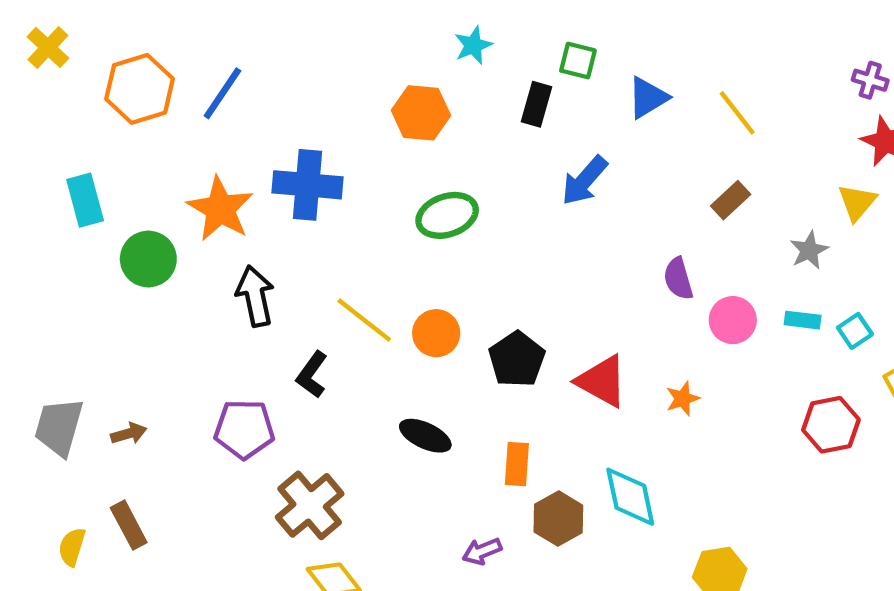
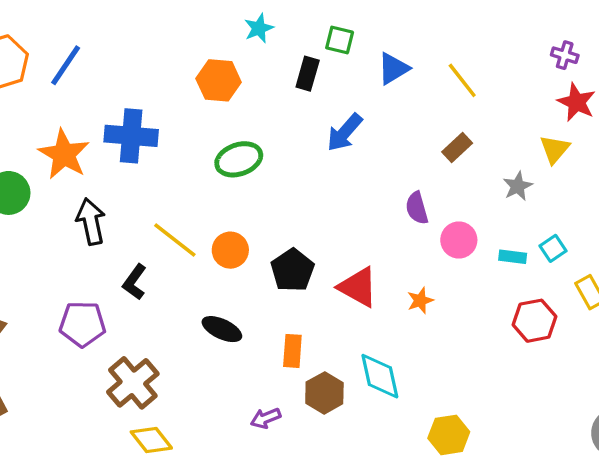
cyan rectangle: (803, 320) -> (513, 257), moved

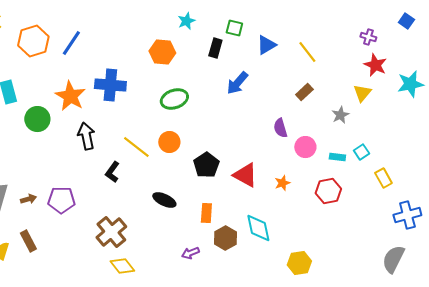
orange circle: (230, 250) -> (169, 142), moved
red hexagon: (534, 321) -> (328, 191), moved
purple pentagon: (82, 324) -> (61, 200), moved

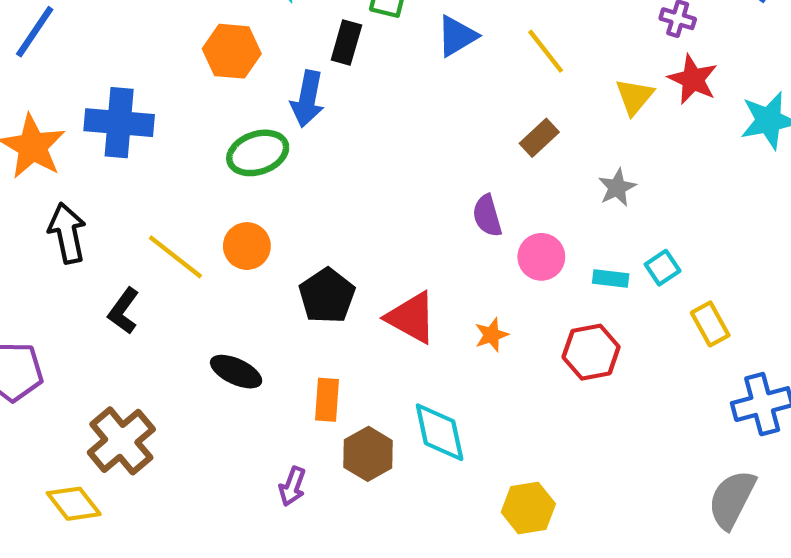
blue arrow: (237, 83) -> (307, 99), moved, turned -30
yellow triangle: (362, 93) -> (634, 97), moved
purple arrow: (190, 253) -> (292, 486), turned -48
yellow diamond: (122, 266) -> (74, 504), moved

